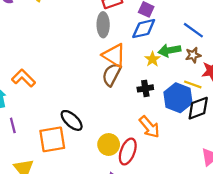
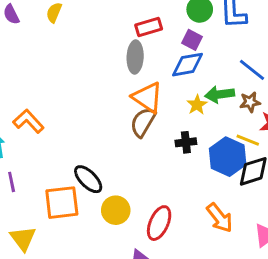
orange arrow: (149, 127) -> (220, 218), moved
yellow circle: (109, 145) -> (116, 210), moved

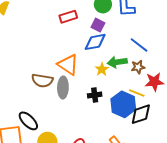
gray ellipse: (135, 57) -> (63, 88), moved
brown semicircle: (143, 122) -> (42, 81), moved, turned -110

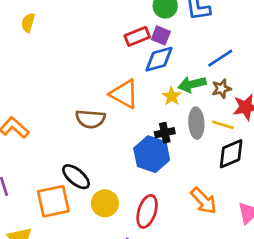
red rectangle: (68, 17) -> (137, 36), moved
blue line: (139, 45) -> (220, 58), turned -66
gray ellipse: (63, 88) -> (196, 123), moved
blue hexagon: (123, 104) -> (152, 154), moved

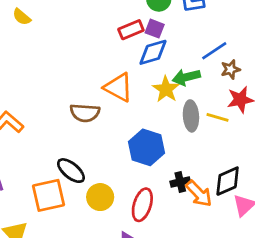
yellow semicircle: (28, 23) -> (22, 17), turned -66
brown star: (221, 89) -> (230, 69), moved
yellow star: (172, 96) -> (166, 89), size x1.4
black cross: (165, 133) -> (180, 182), moved
black diamond: (231, 154) -> (228, 181), moved

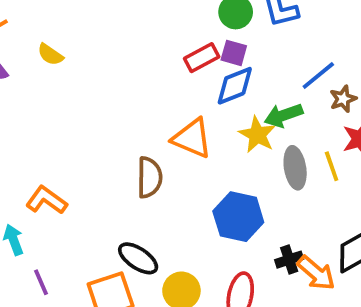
brown semicircle: (85, 113) -> (149, 177), turned -88
yellow line: (218, 117) -> (332, 166), turned 60

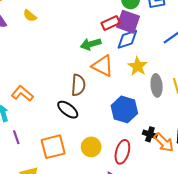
purple square: (234, 53) -> (128, 22), size x1.6
green arrow: (284, 115) -> (91, 44), moved
black ellipse: (138, 258) -> (68, 110), moved
black cross: (289, 260) -> (150, 134), turned 32

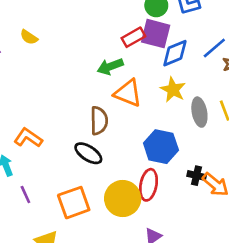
blue diamond: (127, 39) -> (175, 53), moved
yellow circle: (91, 147) -> (123, 198), size x1.4
red ellipse: (122, 152) -> (149, 185), moved

